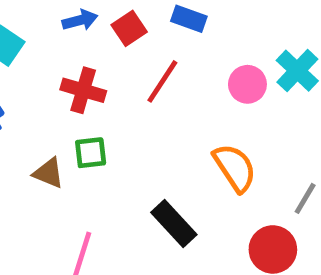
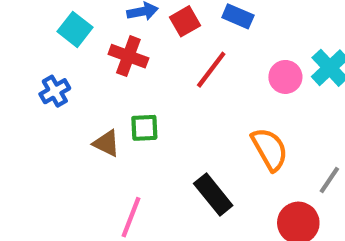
red cross: (83, 90) -> (128, 56), moved

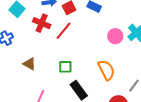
red line: (211, 70) -> (63, 31), moved
green square: (144, 128) -> (65, 67), moved

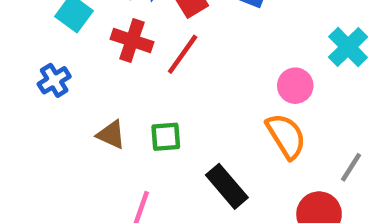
pink circle: (115, 36) -> (295, 86), moved
green square: (65, 67) -> (166, 137), moved

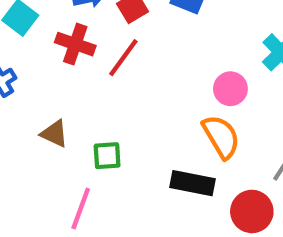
green square: (166, 137) -> (107, 156), moved
black rectangle: (227, 186) -> (192, 183), moved, turned -39

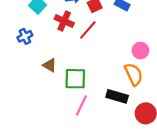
green square: (107, 156) -> (75, 79), size x1.5
pink line: (81, 208) -> (81, 105), moved

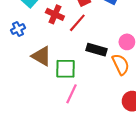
brown triangle: (50, 65) -> (41, 56), size x1.5
black rectangle: (117, 96) -> (97, 50), moved

